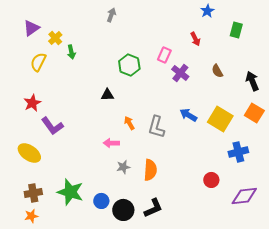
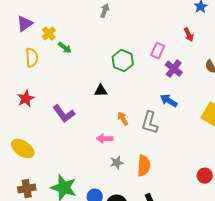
green arrow: (71, 52) -> (65, 48), turned -40
yellow semicircle: (38, 62) -> (32, 58), turned 150
blue arrow: (188, 115) -> (169, 101), moved
purple L-shape: (52, 126) -> (64, 114), moved

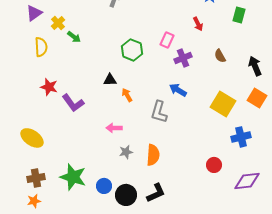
purple cross: (174, 69) -> (183, 58), turned 30
red star: (26, 99) -> (49, 87), moved, turned -30
orange arrow: (123, 119) -> (127, 95), moved

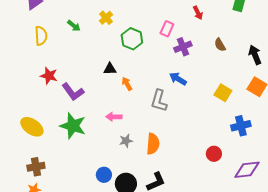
yellow cross: (58, 23) -> (106, 18), moved
yellow square: (223, 104) -> (223, 93), size x0.7
green star: (73, 177) -> (73, 126), moved

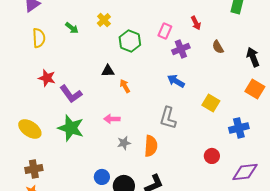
red arrow: (198, 13) -> (196, 23), moved
yellow square: (223, 93) -> (211, 103), moved
gray L-shape: (159, 101) -> (168, 118), moved

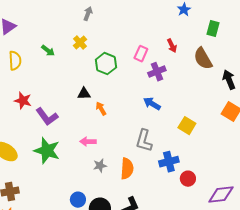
brown semicircle: (218, 47) -> (203, 59), moved, size x1.6
blue cross: (239, 128) -> (169, 162), moved

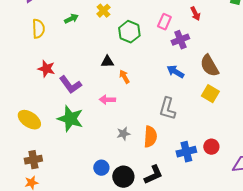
green arrow: (48, 51) -> (71, 19), turned -64
brown semicircle: (203, 59) -> (209, 66), moved
pink arrow: (88, 142) -> (107, 100), moved
blue cross: (169, 162) -> (186, 152), moved

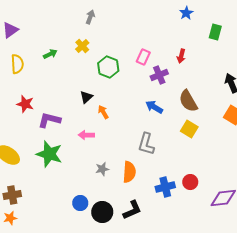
red arrow: (195, 14) -> (181, 56), moved, turned 40
black triangle: (107, 62) -> (86, 97), turned -40
purple L-shape: (70, 85) -> (49, 120), turned 140

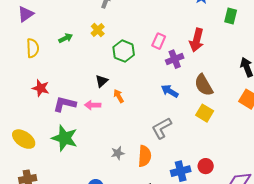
red arrow: (181, 56) -> (197, 40), size x1.6
pink arrow: (86, 135) -> (93, 105), moved
gray L-shape: (146, 144) -> (162, 128), turned 45

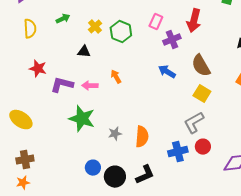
yellow cross: (98, 30) -> (95, 27), moved
black triangle: (102, 81) -> (84, 52), moved, turned 48
gray L-shape: (162, 128) -> (194, 123), moved
green star: (65, 138) -> (82, 119), moved

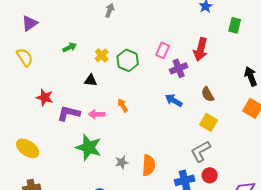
yellow semicircle: (30, 29) -> (25, 57), moved, turned -30
brown semicircle: (201, 66) -> (208, 94), size x0.7

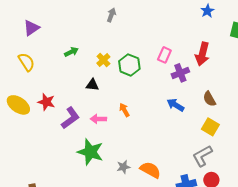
purple L-shape: (69, 113) -> (70, 118), turned 130
yellow ellipse: (28, 148) -> (18, 105), moved
orange semicircle: (149, 165) -> (150, 170), turned -65

